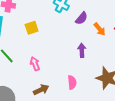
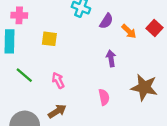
yellow square: (32, 28) -> (49, 39), turned 32
brown arrow: (41, 90) -> (57, 111), moved

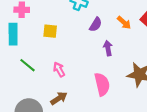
purple semicircle: (106, 21) -> (96, 24), moved
pink semicircle: (104, 97) -> (102, 84), size x1.5

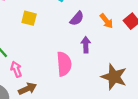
pink arrow: (59, 70) -> (16, 69), moved
pink semicircle: (102, 84) -> (64, 64), moved

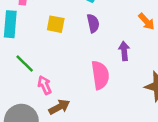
purple semicircle: (77, 18) -> (93, 23), moved, turned -49

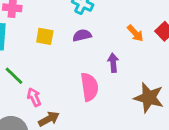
purple semicircle: (93, 23) -> (82, 35), turned -90

